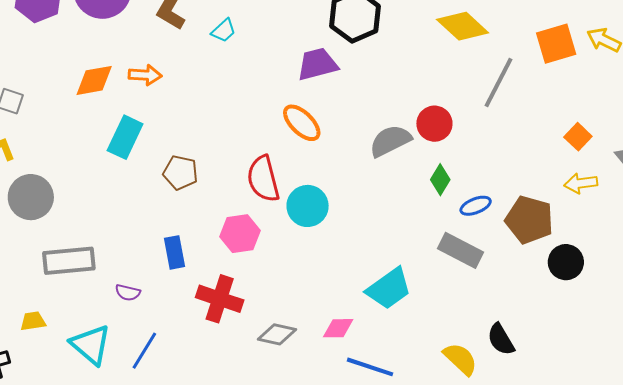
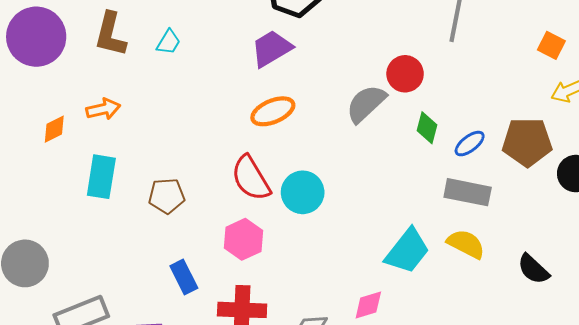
orange diamond: (94, 80) -> (54, 129), size x0.7
orange ellipse: (302, 123) -> (273, 111), turned -51
yellow semicircle: (460, 359) -> (466, 244), moved

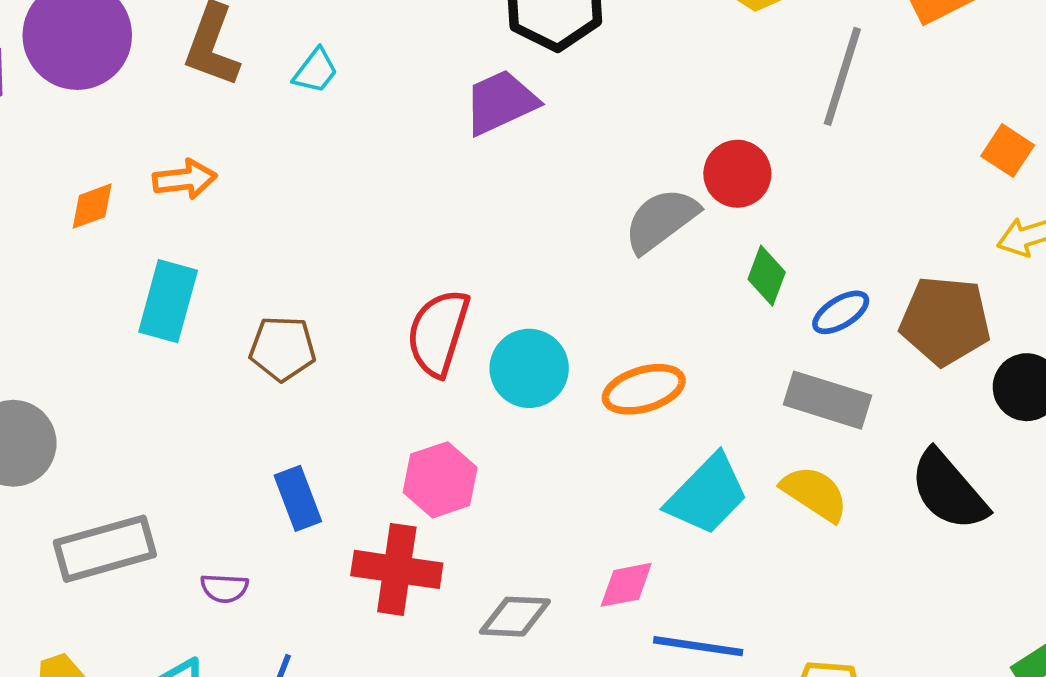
orange ellipse: (273, 111) -> (644, 389), moved
red semicircle: (251, 178) -> (438, 333), turned 42
pink hexagon: (243, 239) -> (440, 480), moved
black semicircle: (533, 269) -> (948, 490), moved, size x1.4

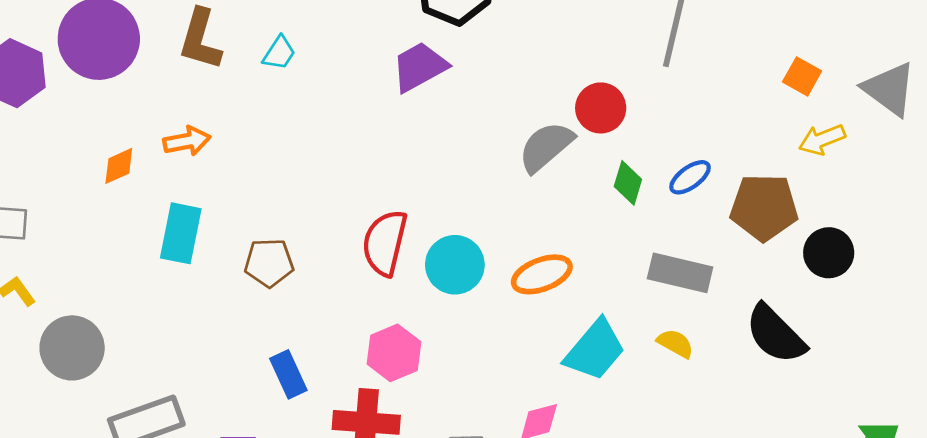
blue ellipse: (841, 312) -> (690, 177), moved
yellow semicircle: (815, 493) -> (675, 343), size x0.7

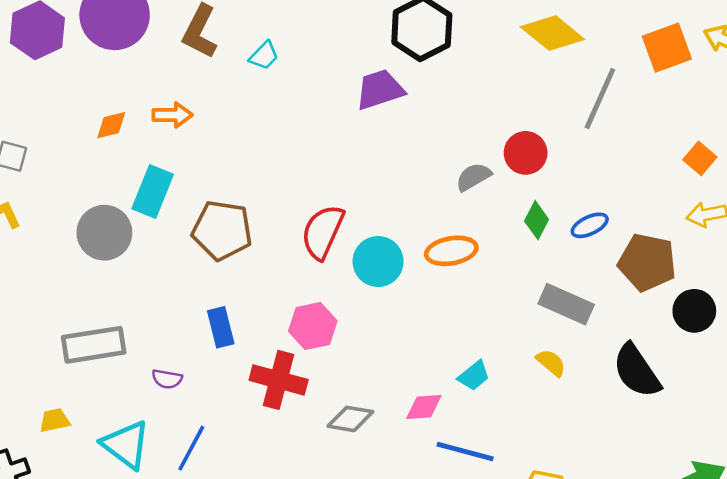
gray semicircle: (546, 147) -> (473, 177), size x0.7
brown pentagon: (269, 263) -> (222, 230), size x1.4
orange ellipse: (542, 274) -> (451, 251), moved
gray circle: (72, 348) -> (104, 233), moved
cyan trapezoid: (595, 350) -> (474, 376), moved, size x0.6

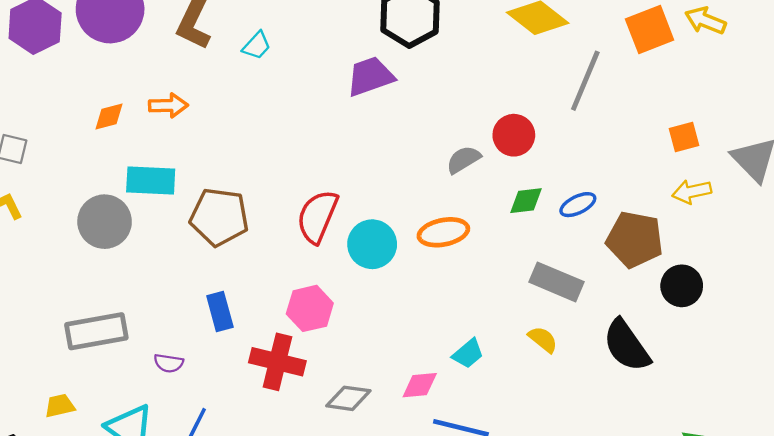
orange square: (700, 158) -> (684, 137), turned 36
cyan rectangle: (153, 192) -> (151, 181), turned 72
green diamond: (537, 220) -> (526, 201), turned 57

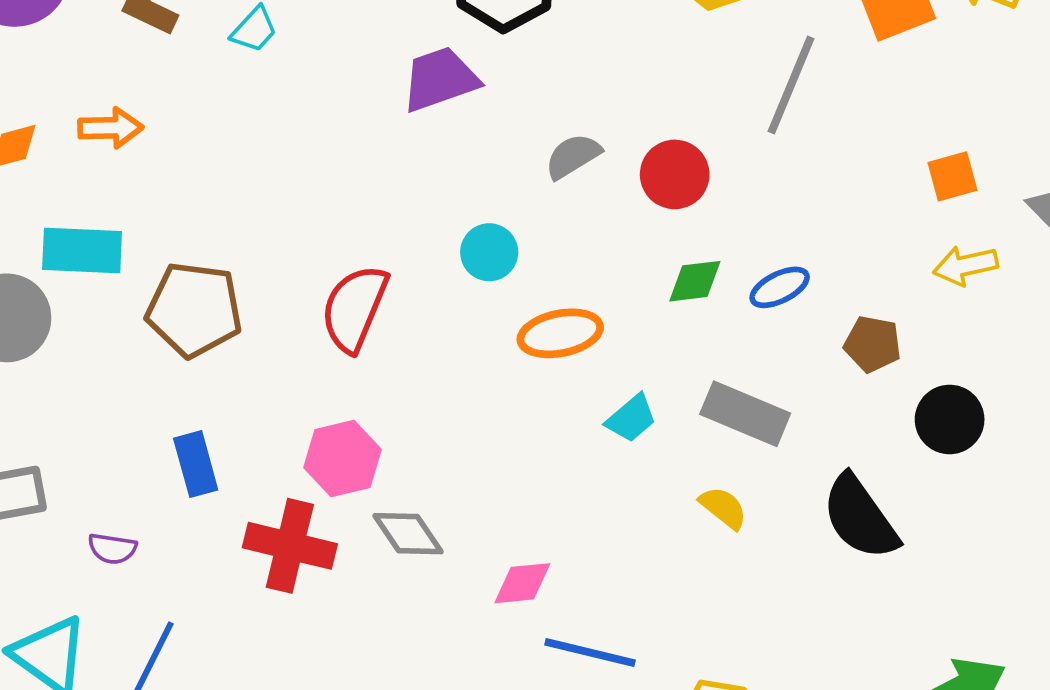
gray semicircle: (463, 160) -> (573, 156), moved
brown pentagon: (635, 239) -> (873, 344), size x0.6
cyan circle: (372, 244) -> (489, 252), moved, size x0.7
cyan trapezoid: (468, 354) -> (631, 418), moved
gray diamond: (348, 398) -> (408, 534), moved, turned 48

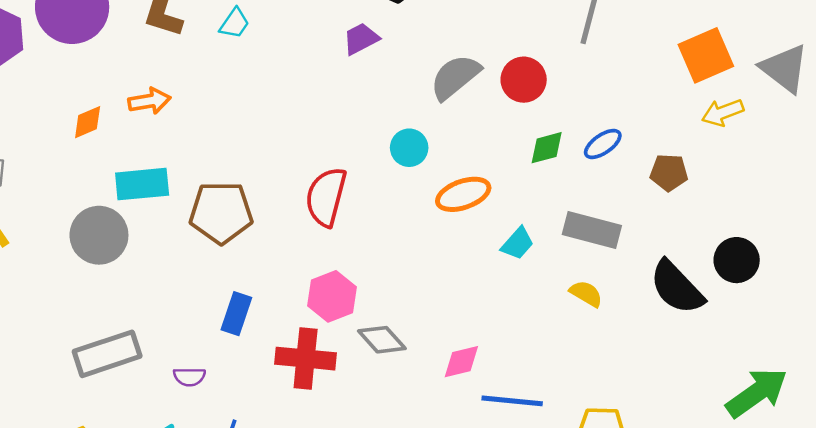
purple trapezoid: (440, 79) -> (361, 39), size x0.7
gray semicircle: (573, 156) -> (455, 77), size x1.4
orange square: (953, 176) -> (706, 55), size x1.6
black circle: (950, 419) -> (737, 260), moved
blue rectangle: (196, 464) -> (236, 314), turned 42

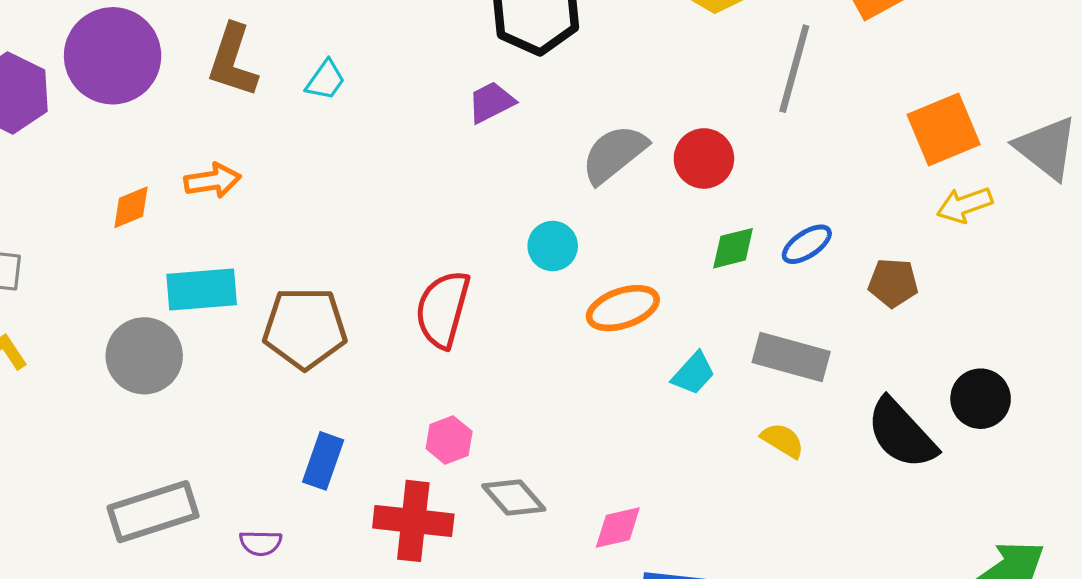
pink hexagon: (332, 296) -> (449, 440), size x0.7

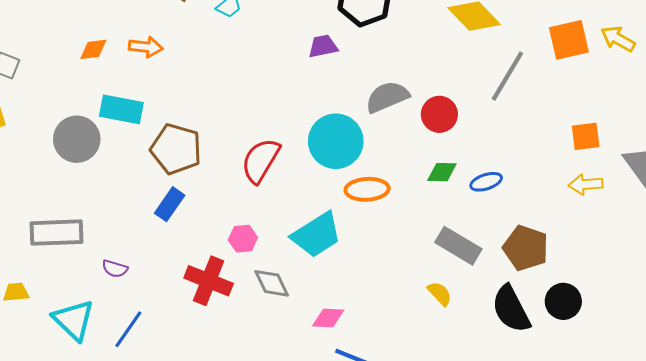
orange square: (944, 130) -> (586, 136), size x0.7
cyan circle: (553, 246) -> (336, 141), size x1.8
brown pentagon: (893, 283) -> (526, 248), moved, size x1.5
cyan trapezoid: (693, 373) -> (316, 235), moved, size x1.8
blue rectangle: (323, 461) -> (170, 204), moved

